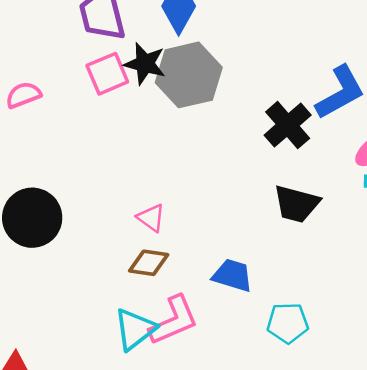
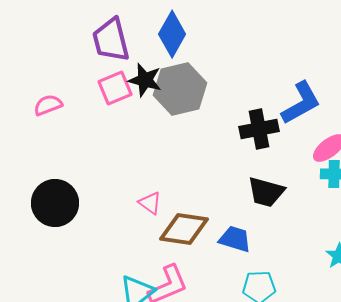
black cross: (288, 125) -> (259, 129), turned 30
brown diamond: (149, 263) -> (184, 229), moved, size x1.5
blue trapezoid: (233, 275) -> (235, 239), moved

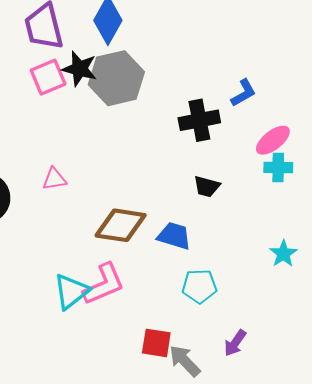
blue L-shape: (301, 103) -> (243, 93), size x0.6
black trapezoid: (266, 192) -> (207, 186), size x0.7
pink triangle: (150, 203) -> (54, 179), moved, turned -45

